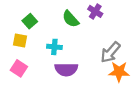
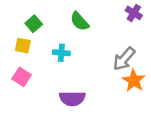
purple cross: (95, 11) -> (134, 13), moved
purple semicircle: (66, 70) -> (72, 99), moved
orange star: (119, 72) -> (134, 80), turned 30

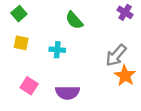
green square: (34, 24) -> (19, 14), moved
pink square: (22, 77) -> (29, 86), moved

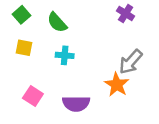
purple cross: (125, 12) -> (126, 14), moved
green semicircle: (74, 20) -> (57, 22), moved
orange star: (125, 76) -> (117, 85), moved

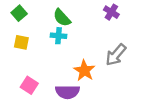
green semicircle: (57, 22) -> (62, 18), moved
cyan cross: (65, 55) -> (58, 36), moved
orange star: (117, 85) -> (84, 71), moved

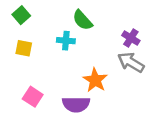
purple cross: (111, 12) -> (131, 38), moved
green semicircle: (62, 18) -> (82, 20), moved
gray arrow: (116, 55) -> (131, 62), turned 80

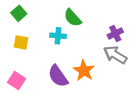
purple cross: (131, 38) -> (115, 33), turned 32
pink square: (33, 97) -> (17, 81), moved
purple semicircle: (76, 104) -> (58, 76), moved, turned 55

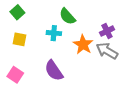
orange star: (84, 70) -> (83, 45), moved

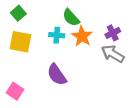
yellow square: (19, 39) -> (21, 42), size x1.5
orange star: (83, 45) -> (82, 36), moved
pink square: (15, 75) -> (15, 91), moved

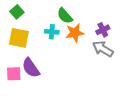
orange star: (82, 36) -> (75, 33), turned 30
purple semicircle: (57, 75) -> (31, 68), moved
pink square: (15, 91) -> (14, 74), moved, turned -35

